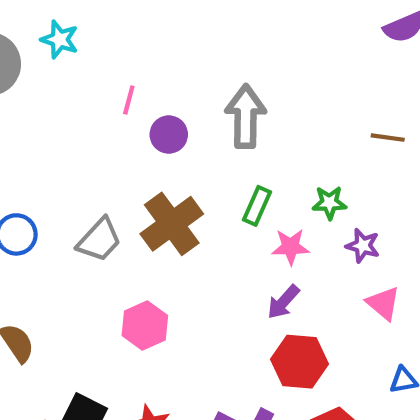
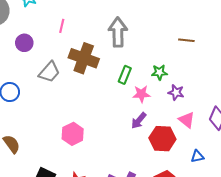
purple circle: (169, 135) -> (24, 43), moved
brown cross: (172, 224) -> (84, 58), moved, turned -32
gray trapezoid: (99, 240) -> (49, 72), moved
red hexagon: (300, 362) -> (162, 139), moved

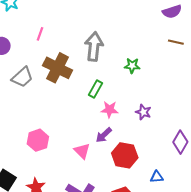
brown line: (186, 40) -> (176, 42), moved
green star: (159, 72) -> (132, 66), moved
pink triangle: (187, 120) -> (82, 151), moved

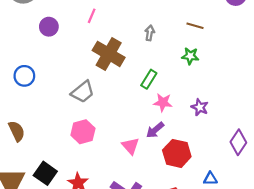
brown line: (176, 42) -> (195, 26), moved
gray arrow: (94, 47) -> (150, 33), size x0.5
gray trapezoid: (22, 77) -> (83, 92), moved

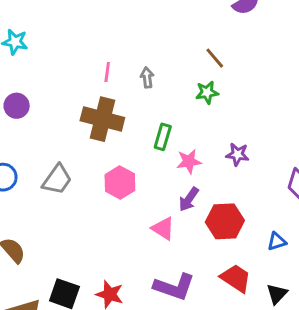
pink line: (92, 16) -> (107, 72), moved
brown line: (195, 26) -> (215, 58), moved, turned 49
gray trapezoid: (83, 92) -> (57, 180), moved
pink hexagon: (83, 132) -> (120, 183), moved

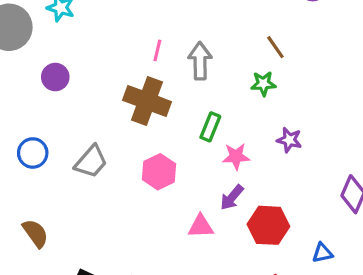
gray arrow: (147, 78) -> (200, 61), size x1.6
purple star: (237, 154) -> (289, 140), moved
pink triangle: (163, 228) -> (201, 226), turned -40

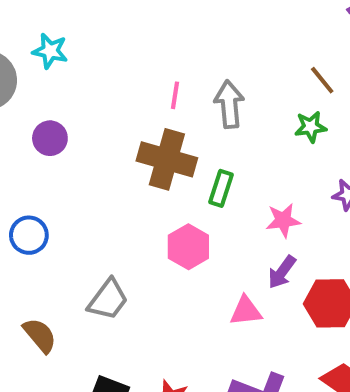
green rectangle: (210, 127) -> (221, 188), moved
gray trapezoid: (91, 162) -> (108, 299), moved

